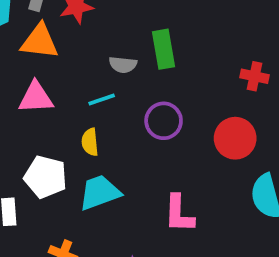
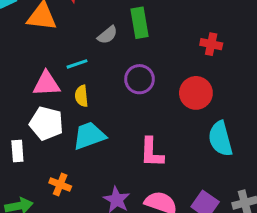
gray semicircle: (123, 65) -> (107, 35), turned -45
pink triangle: (36, 98) -> (46, 84), moved
cyan line: (102, 100) -> (77, 64), moved

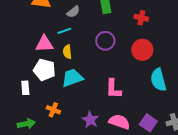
gray semicircle: (107, 35) -> (73, 12), moved
red cross: (211, 44) -> (141, 18), moved

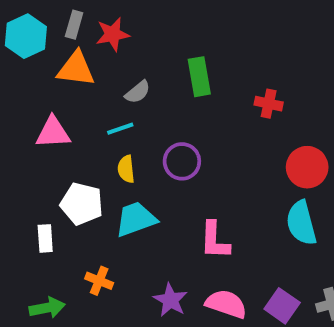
purple circle: (105, 41) -> (182, 161), moved
pink triangle: (44, 44) -> (53, 132), moved
red circle: (142, 50) -> (307, 167), moved

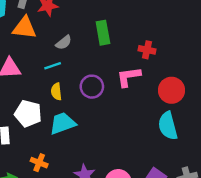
pink L-shape: (215, 240) -> (129, 77), moved, turned 80

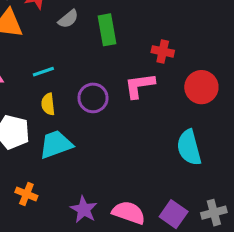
gray semicircle: (64, 42) -> (68, 19), moved
red circle: (172, 90) -> (201, 87), moved

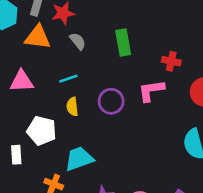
gray semicircle: (68, 19) -> (78, 41), moved, turned -90
cyan trapezoid: (56, 144) -> (79, 159), moved

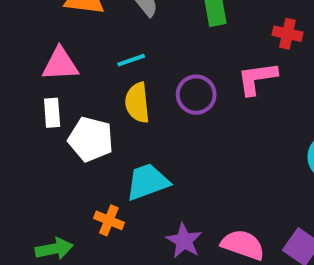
yellow semicircle: (72, 107) -> (137, 103), size x1.4
white rectangle: (16, 155) -> (52, 113), moved

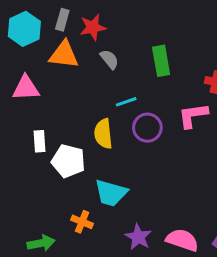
cyan line: (131, 60) -> (126, 102), moved
pink triangle: (60, 64) -> (26, 88), moved
cyan trapezoid: (147, 182) -> (111, 193), turned -144

